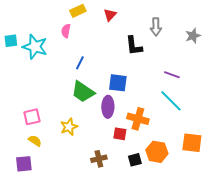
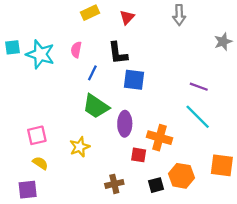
gray arrow: (156, 27) -> (179, 15), moved
pink semicircle: (66, 31) -> (76, 50), moved
black L-shape: (134, 46) -> (118, 53), moved
blue square: (118, 83) -> (134, 80), moved

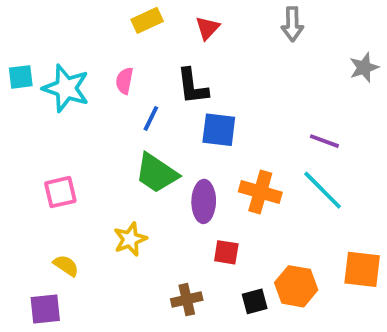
pink square: (37, 135) -> (60, 192), moved
orange cross: (159, 138) -> (260, 192), moved

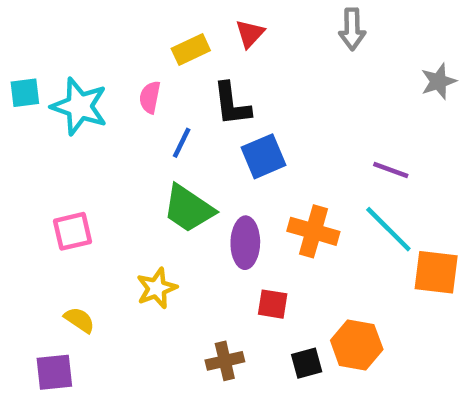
yellow rectangle: (147, 20) -> (191, 50), moved
blue square: (219, 130) -> (263, 156), turned -30
orange square: (362, 269) -> (436, 272), moved

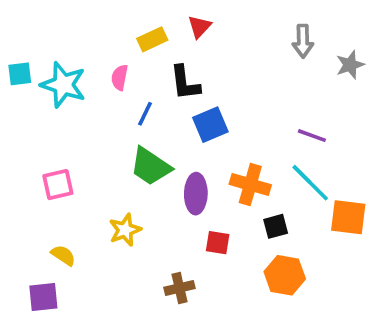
gray arrow: (352, 29) -> (303, 41), moved
black square: (307, 363) -> (276, 226), moved

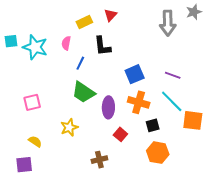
gray arrow: (303, 41) -> (168, 23), size x1.4
gray star: (350, 65) -> (194, 12), moved
blue square: (210, 125) -> (135, 74), moved
red square: (218, 243) -> (120, 134), turned 32

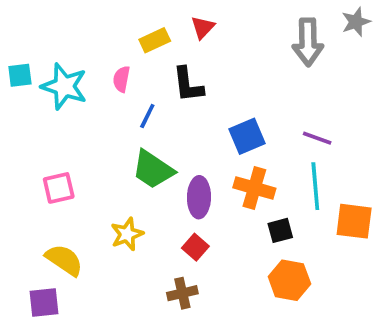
cyan line: (172, 101) -> (315, 186), turned 40
red square: (120, 134) -> (195, 247), moved
yellow semicircle: (35, 142) -> (64, 260), size x1.5

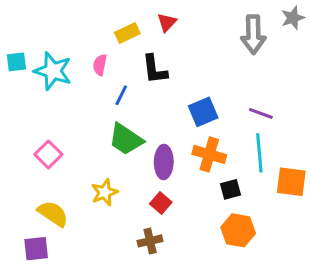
pink square: (59, 188) -> (48, 154), turned -32

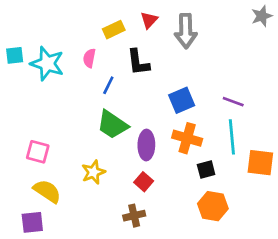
gray arrow: (253, 35) -> (186, 31), moved
pink square: (48, 154) -> (38, 152), moved, turned -30

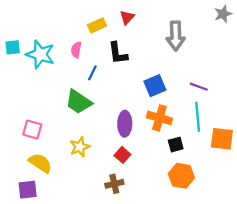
gray arrow: (186, 31) -> (176, 36), moved
green trapezoid: (112, 125) -> (79, 102), moved

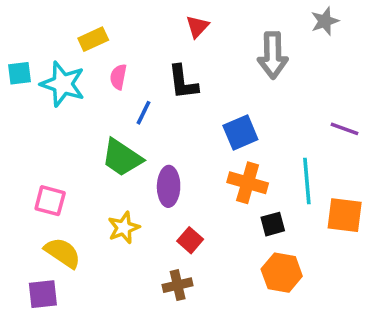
gray star: (223, 14) -> (325, 21), moved
yellow rectangle: (97, 25) -> (93, 39), moved
purple line: (199, 87) -> (345, 129), moved
purple ellipse: (125, 124) -> (169, 186), moved

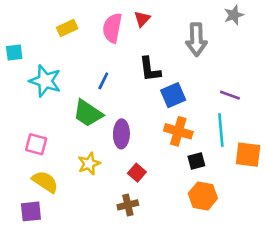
pink semicircle: (118, 77) -> (112, 28), moved, size x1.6
black L-shape: (183, 82) -> (150, 69), moved
cyan star: (63, 84) -> (45, 81), moved
purple line: (345, 129) -> (230, 95), moved

